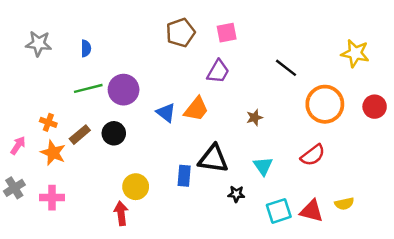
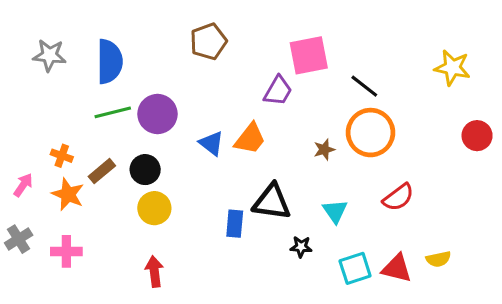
brown pentagon: (181, 33) -> (208, 41), moved
pink square: (227, 33) -> (309, 55), moved, size x1.5
blue semicircle: (86, 48) -> (110, 62), size x2.0
orange circle: (325, 104) -> (371, 133), moved
yellow circle: (136, 187) -> (154, 208), moved

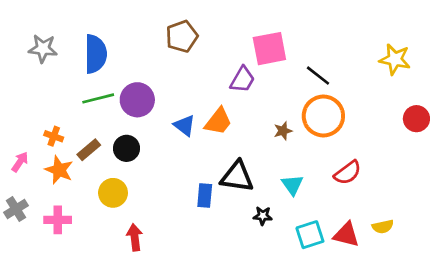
yellow circle: (154, 208) -> (113, 193), moved

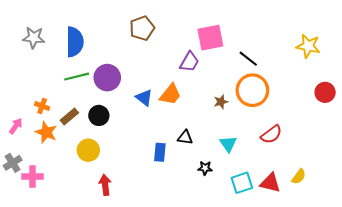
black triangle: (237, 177) -> (185, 138), size x0.6
pink cross: (58, 220) -> (33, 176), moved
yellow semicircle: (383, 227) -> (299, 176), turned -42

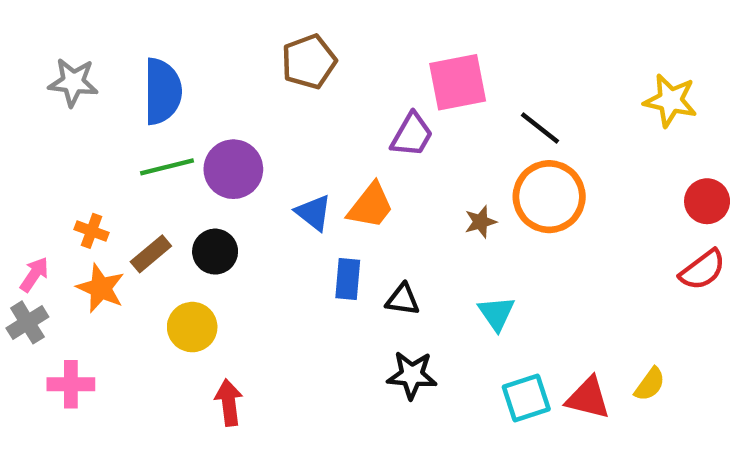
red semicircle: (271, 134) -> (702, 270), moved
blue rectangle: (160, 152) -> (348, 279), moved
gray cross: (13, 163) -> (27, 322), moved
black star: (205, 168) -> (412, 375), moved, size x1.5

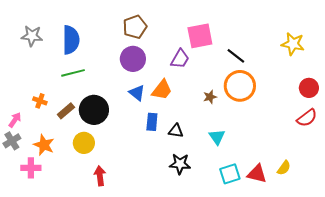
purple circle: (233, 169) -> (133, 59), moved
black circle: (215, 252) -> (94, 110), size x1.5
orange star: (101, 288) -> (44, 145), moved

